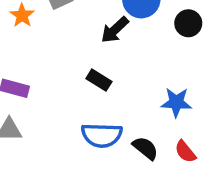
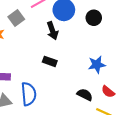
black arrow: (115, 30) -> (52, 31), turned -54
blue semicircle: (102, 135) -> (29, 94), moved, turned -85

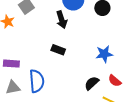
black semicircle: (85, 95) -> (92, 83), turned -70

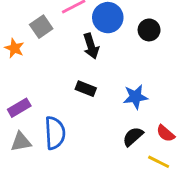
blue star: (104, 54) -> (135, 97), moved
purple rectangle: (11, 64) -> (19, 108), turned -35

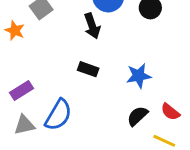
blue semicircle: (55, 133) -> (58, 115), turned 36

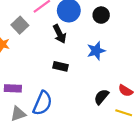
blue star: (139, 76) -> (96, 51), moved
purple rectangle: (21, 91) -> (13, 88), turned 42

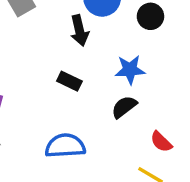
black semicircle: (101, 97) -> (124, 107), moved
blue semicircle: (43, 103) -> (65, 146), moved, turned -130

